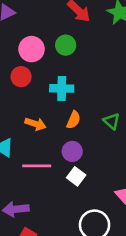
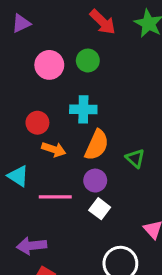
red circle: (21, 77) -> (37, 123), moved
orange semicircle: (74, 120) -> (97, 145), size x1.5
green triangle: (112, 121) -> (135, 158), moved

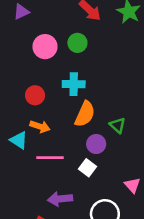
orange arrow: (54, 149) -> (40, 127), moved
purple circle: (95, 181) -> (96, 144), moved
purple arrow: (31, 246) -> (60, 199), moved

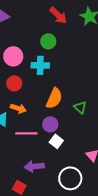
pink circle: (45, 47) -> (13, 56), moved
cyan cross: (74, 84) -> (40, 65), moved
purple circle: (96, 144) -> (50, 124), moved

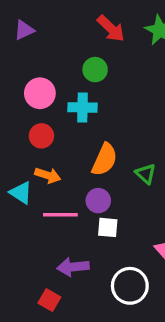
white square: (56, 141) -> (108, 227), turned -32

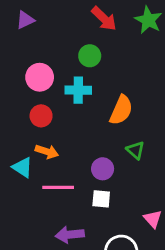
orange semicircle: (105, 160) -> (121, 110), moved
purple circle: (98, 201) -> (103, 169), moved

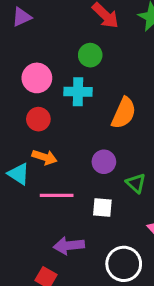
green triangle: (135, 150) -> (136, 183), moved
purple circle: (103, 169) -> (104, 162), moved

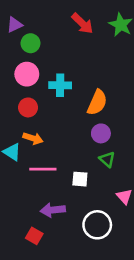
green circle: (90, 55) -> (30, 43), moved
purple circle: (104, 162) -> (101, 133), moved

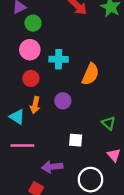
purple circle: (101, 133) -> (63, 101), moved
orange arrow: (33, 138) -> (35, 105), turned 84
green triangle: (107, 159) -> (109, 123), moved
pink line: (43, 169) -> (22, 146), moved

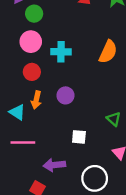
orange semicircle: (90, 74) -> (108, 52), moved

